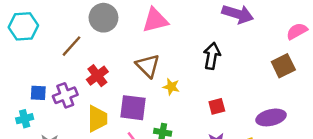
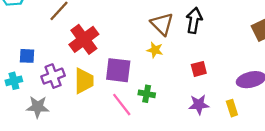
brown triangle: (148, 66) -> (162, 24), moved
red cross: (97, 76) -> (84, 39), size x1.4
purple cross: (65, 95) -> (53, 76), moved

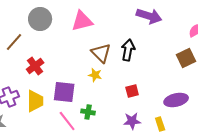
red cross: (84, 39) -> (35, 66), size x0.7

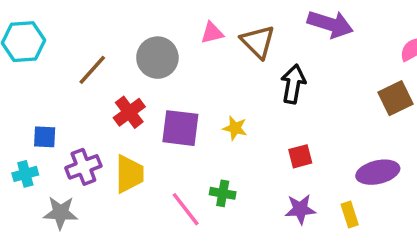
gray circle: (40, 19) -> (157, 58), moved
pink triangle: (82, 21) -> (212, 33), size x0.6
brown triangle: (101, 53) -> (258, 42), moved
purple square: (64, 92) -> (180, 128), moved

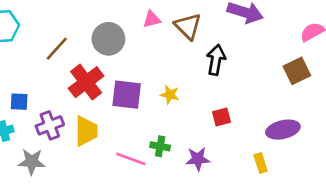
red cross: (129, 112) -> (86, 82), size x1.4
pink line: (186, 209) -> (131, 159), turned -32
purple star: (300, 209) -> (198, 159), moved

